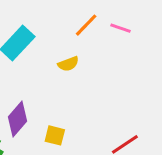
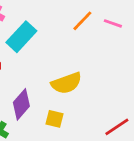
yellow semicircle: (68, 64) -> (66, 83), moved, size x1.6

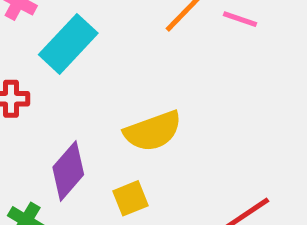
yellow square: (55, 119) -> (130, 198), turned -36

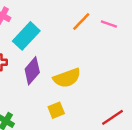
purple diamond: (68, 171) -> (32, 71), moved

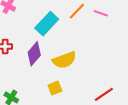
cyan rectangle: (26, 36) -> (47, 24), moved

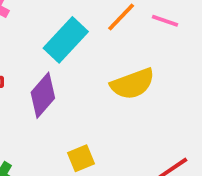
yellow semicircle: (64, 60) -> (133, 84), moved

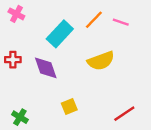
purple diamond: (43, 95) -> (46, 68), turned -60

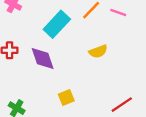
yellow semicircle: (101, 61) -> (98, 51), size x0.7

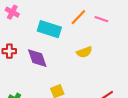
cyan rectangle: (57, 24) -> (49, 29), turned 65

